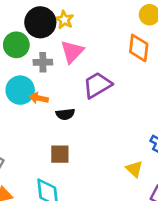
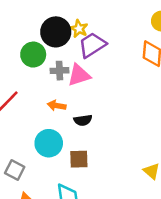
pink triangle: (72, 52) -> (79, 75), moved, turned 30
purple trapezoid: (97, 85) -> (92, 45), moved
cyan circle: (20, 90) -> (49, 143), moved

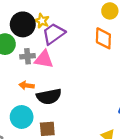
pink triangle: (79, 75) -> (44, 59), turned 30
black semicircle: (83, 120) -> (49, 96), size x1.6

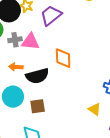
purple trapezoid: (54, 34) -> (51, 15), moved
orange diamond: (103, 38) -> (63, 58), moved

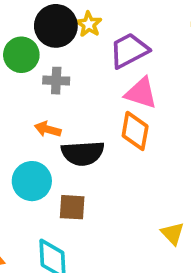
pink triangle: (30, 42) -> (141, 93), moved

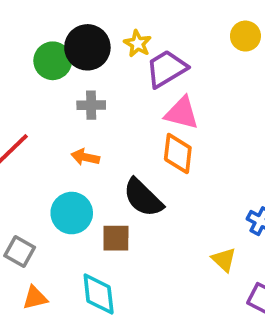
yellow star: (89, 24) -> (138, 44), moved
green circle: (21, 55) -> (53, 61), moved
black semicircle: (83, 153) -> (143, 198), moved, turned 51

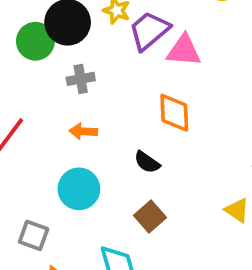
pink triangle: (182, 113) -> (184, 50), moved
black semicircle: (143, 198) -> (147, 162), size x0.6
brown square: (116, 238) -> (150, 217), moved, turned -32

